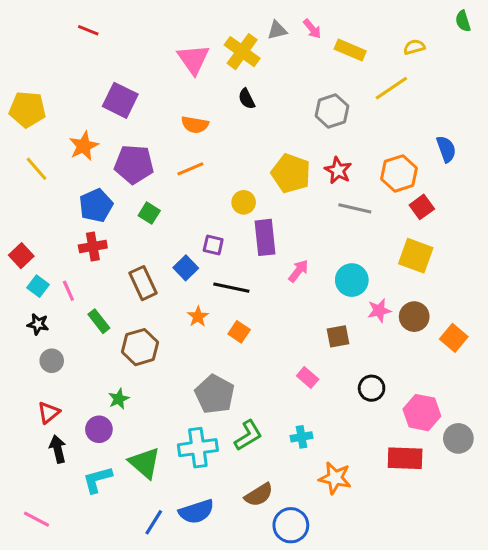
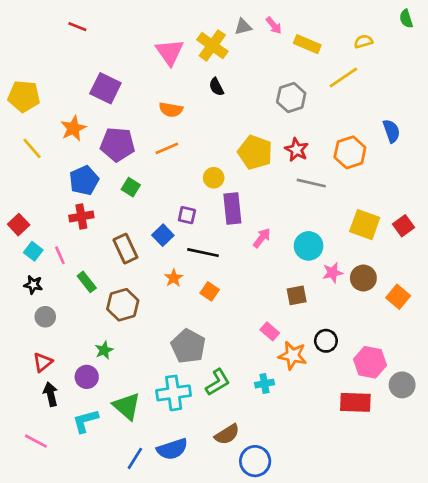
red square: (422, 207) -> (403, 226), moved
orange star: (335, 478) -> (293, 356), moved
pink line: (36, 519) -> (36, 441), moved

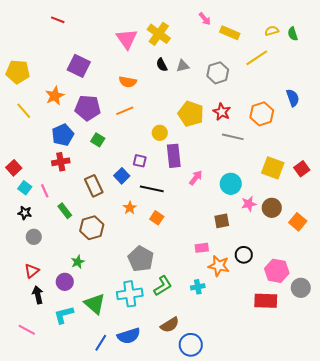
green semicircle: (406, 19) -> (293, 34), moved
gray triangle: (243, 27) -> (183, 66), moved
pink rectangle: (270, 331) -> (202, 248), turned -48

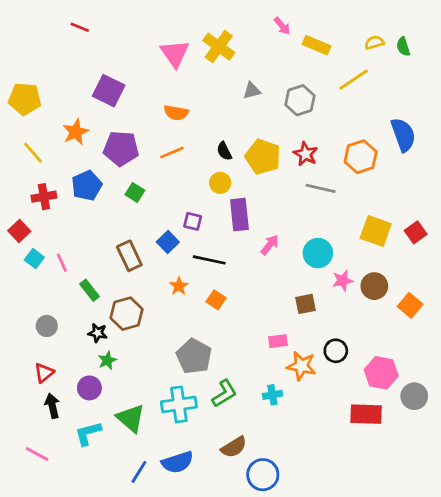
black semicircle: (162, 65) -> (224, 151), moved
blue semicircle: (293, 98) -> (403, 135), size x1.4
red cross: (61, 162) -> (44, 197), moved
black star: (25, 213) -> (98, 333), moved

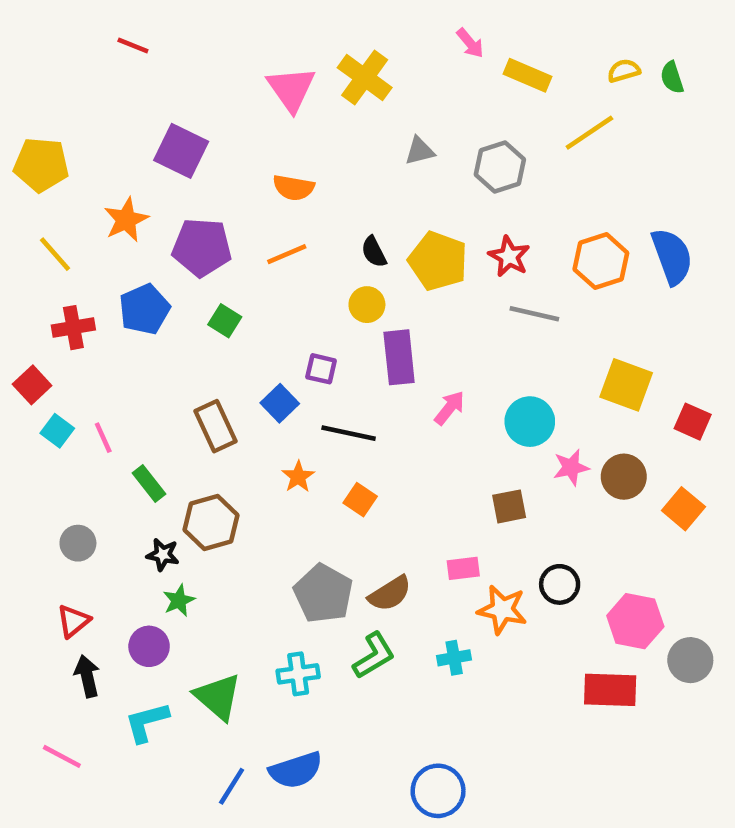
blue semicircle: (403, 135) -> (672, 256), moved
red square: (416, 232) -> (693, 422), moved, turned -30
cyan cross: (179, 404) -> (298, 674), size x0.7
brown semicircle: (234, 447) -> (390, 594), moved

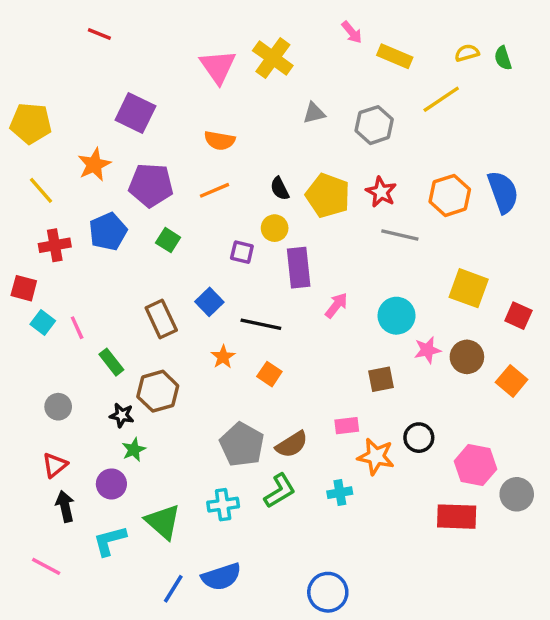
purple square: (321, 369) -> (242, 252), moved
red square: (32, 385) -> (24, 288), turned -32

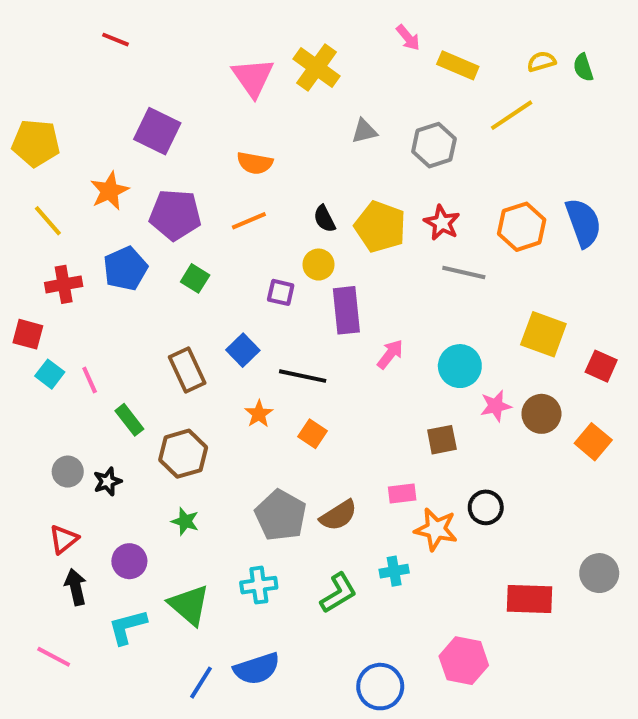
black star: (122, 415) -> (107, 482), moved, turned -30
green star: (134, 450) -> (185, 521), moved, turned -30
pink hexagon: (476, 465) -> (464, 661), moved
green L-shape: (280, 491) -> (338, 593), moved

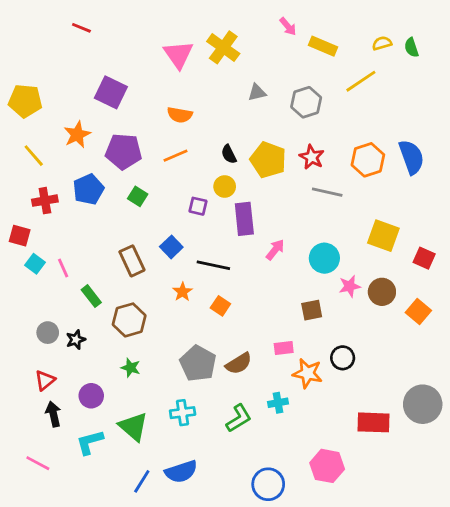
gray circle: (599, 573) -> (423, 404), size x1.4

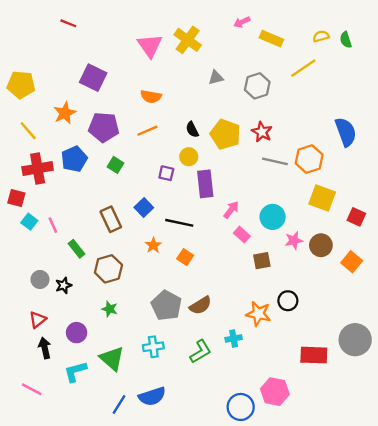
pink arrow: (288, 26) -> (242, 22), turned 105
orange hexagon: (368, 160) -> (309, 159), moved
red cross: (45, 201) -> (38, 168), size x1.4
pink rectangle: (284, 348) -> (242, 235), moved, turned 49
blue circle: (268, 484) -> (241, 407), moved

